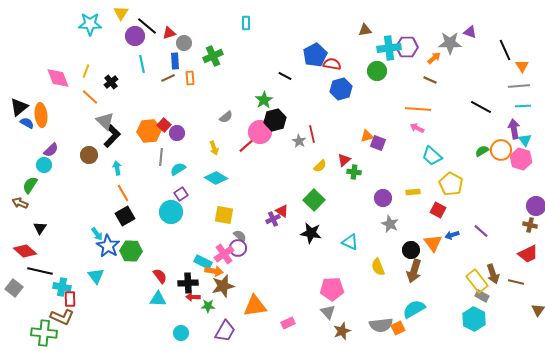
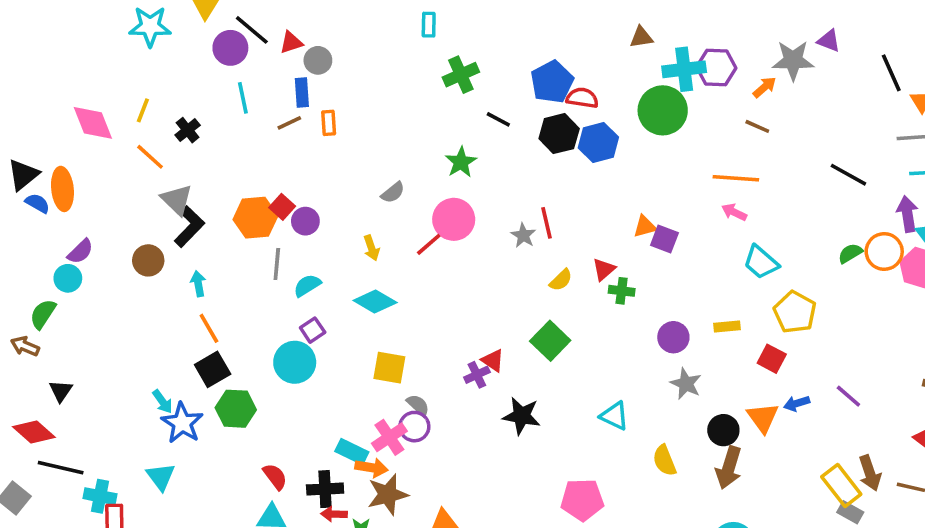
green cross: (213, 56) -> (461, 75), moved
green circle: (377, 71) -> (663, 110), size x1.4
black hexagon: (275, 120) -> (559, 134), moved
black star: (311, 233) -> (522, 416), moved
green hexagon: (131, 251) -> (236, 409), moved

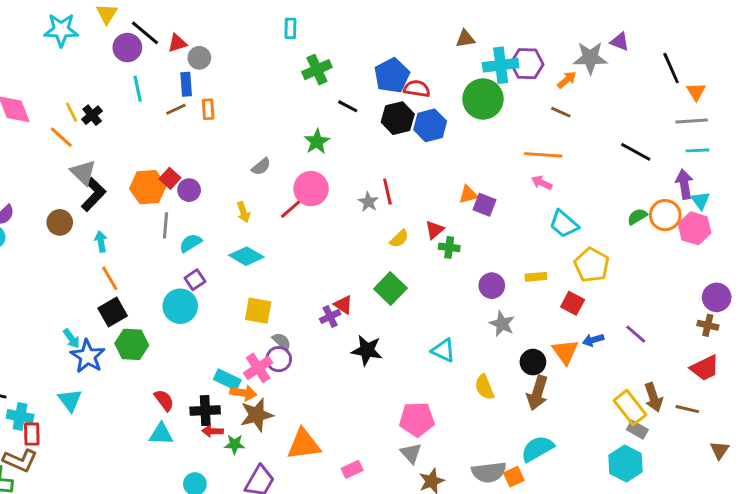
yellow line: (143, 110) -> (71, 112), moved, turned -48

